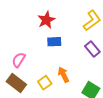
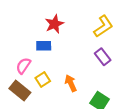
blue rectangle: (54, 42) -> (44, 46), moved
yellow square: (45, 83) -> (43, 80), moved

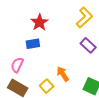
yellow square: (43, 80) -> (47, 86), moved

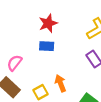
blue rectangle: (33, 44) -> (47, 46), moved

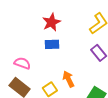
pink semicircle: (15, 63) -> (22, 63), turned 77

